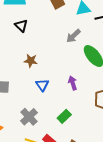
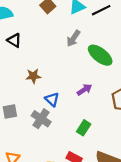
purple arrow: (73, 83) -> (84, 90), turned 88
gray cross: (29, 117) -> (41, 119), moved

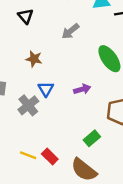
gray arrow: (73, 38) -> (70, 31), moved
green rectangle: (84, 128) -> (92, 138), moved

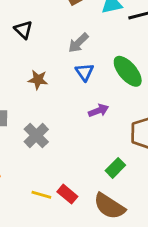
blue triangle: (46, 89) -> (85, 72), moved

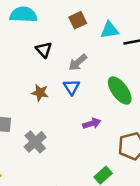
black triangle: (23, 30) -> (44, 50), moved
blue triangle: (85, 72) -> (72, 87), moved

